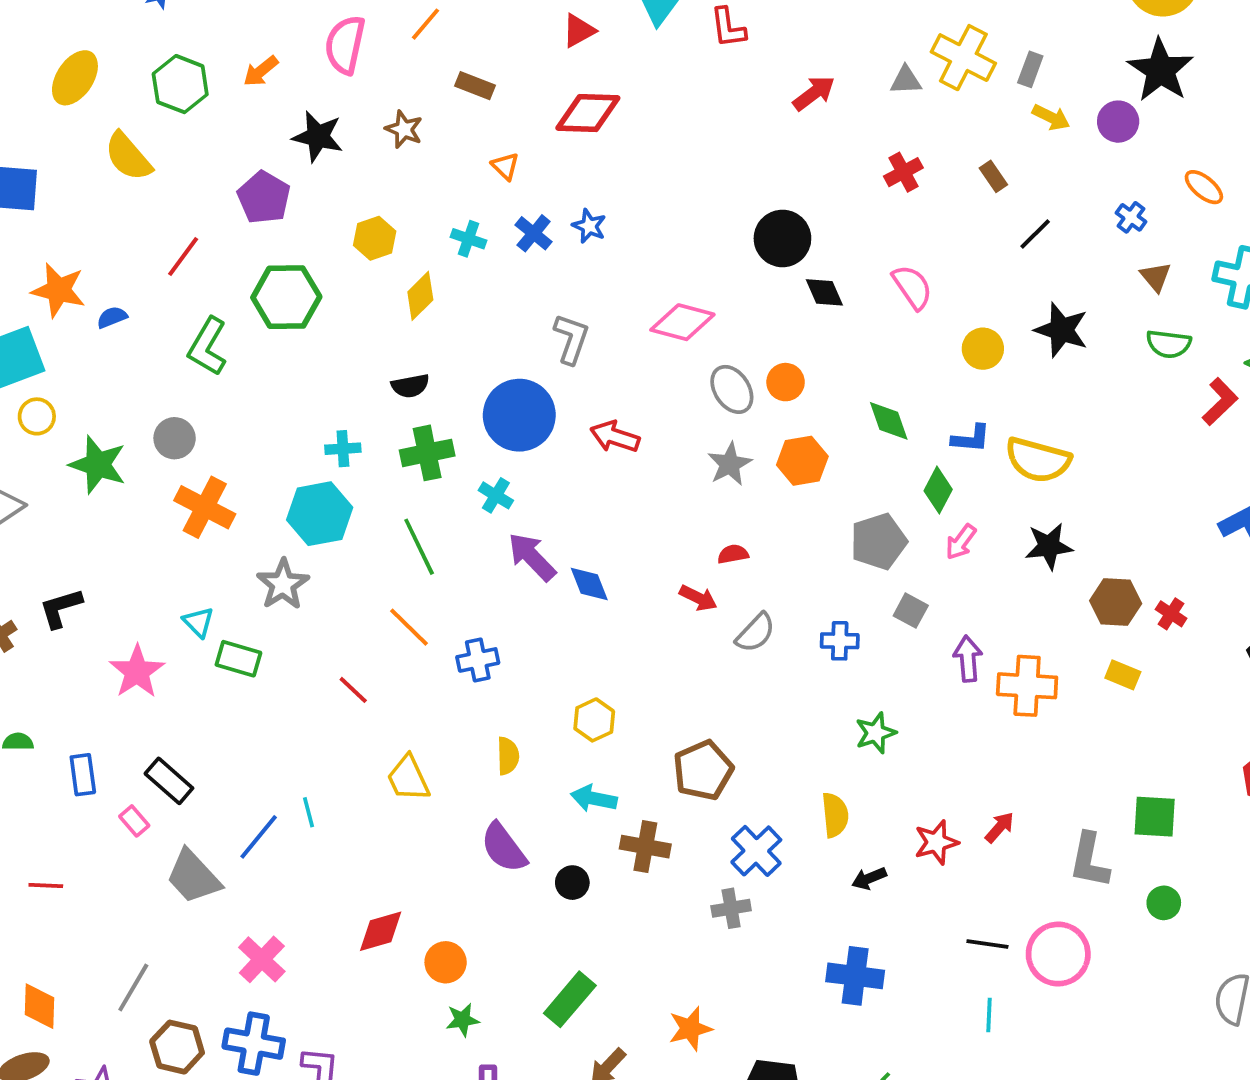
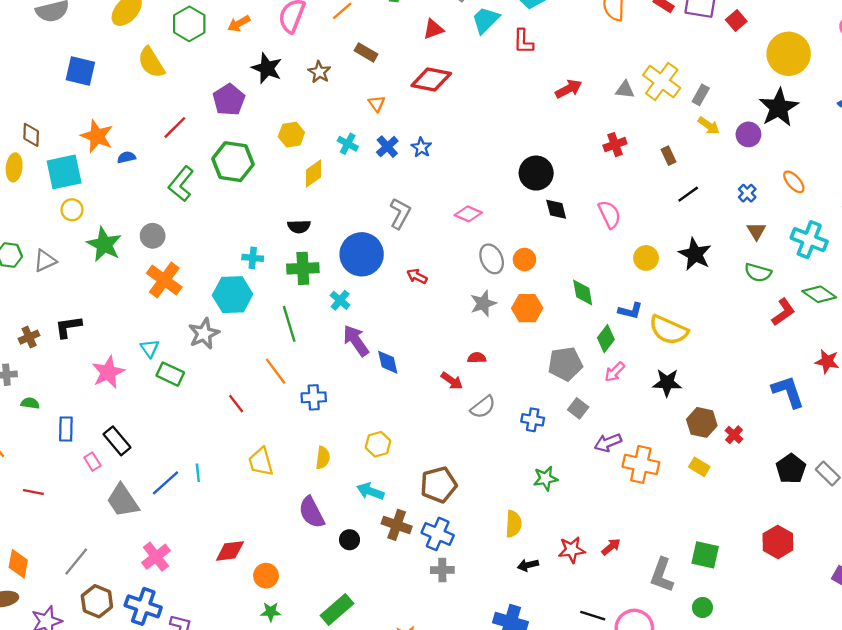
pink diamond: (682, 322) -> (468, 214), size x0.7
red arrow: (615, 437) -> (417, 276), size x0.7
purple arrow: (968, 659) -> (608, 443), turned -116
blue cross: (756, 851) -> (438, 534), moved, turned -32

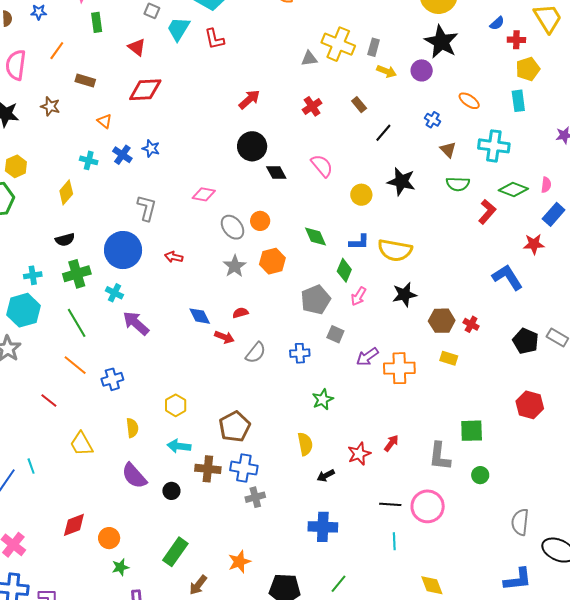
red triangle: (433, 29) -> (137, 47), turned -48
red arrow: (569, 89) -> (249, 99), moved
yellow hexagon: (291, 135) -> (16, 166), moved
blue diamond: (388, 362) -> (200, 316), moved

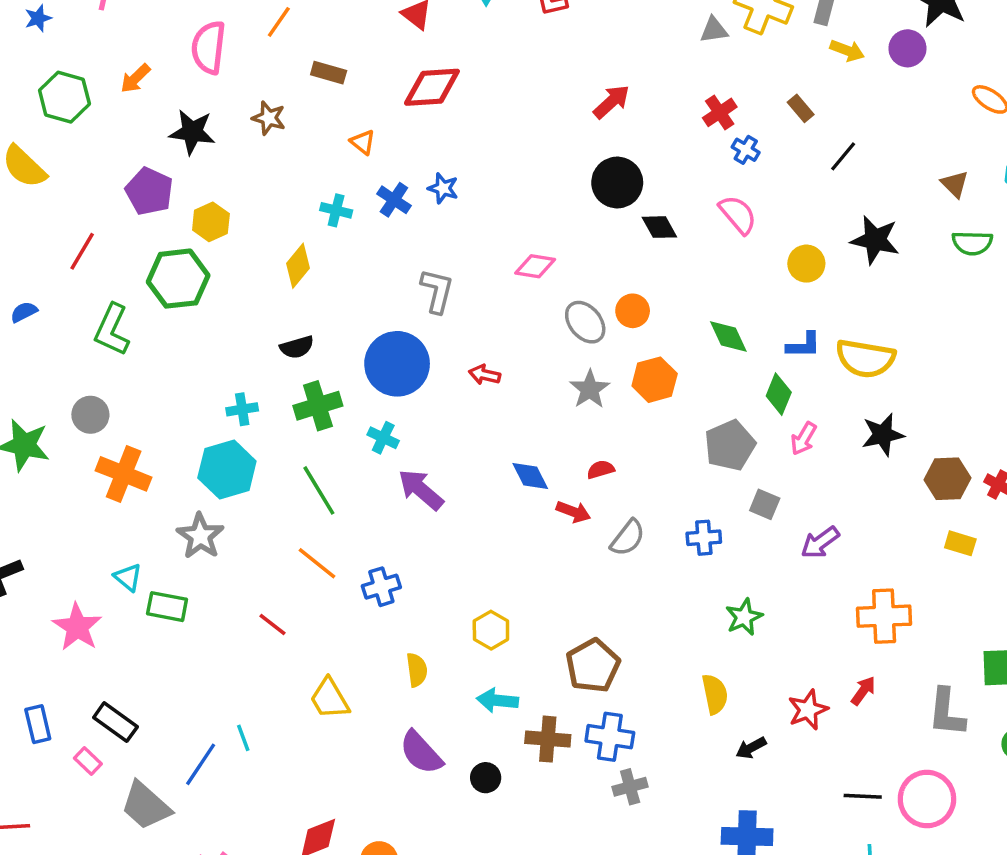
blue cross: (433, 120) -> (746, 150), moved
orange cross: (399, 368) -> (884, 616), moved

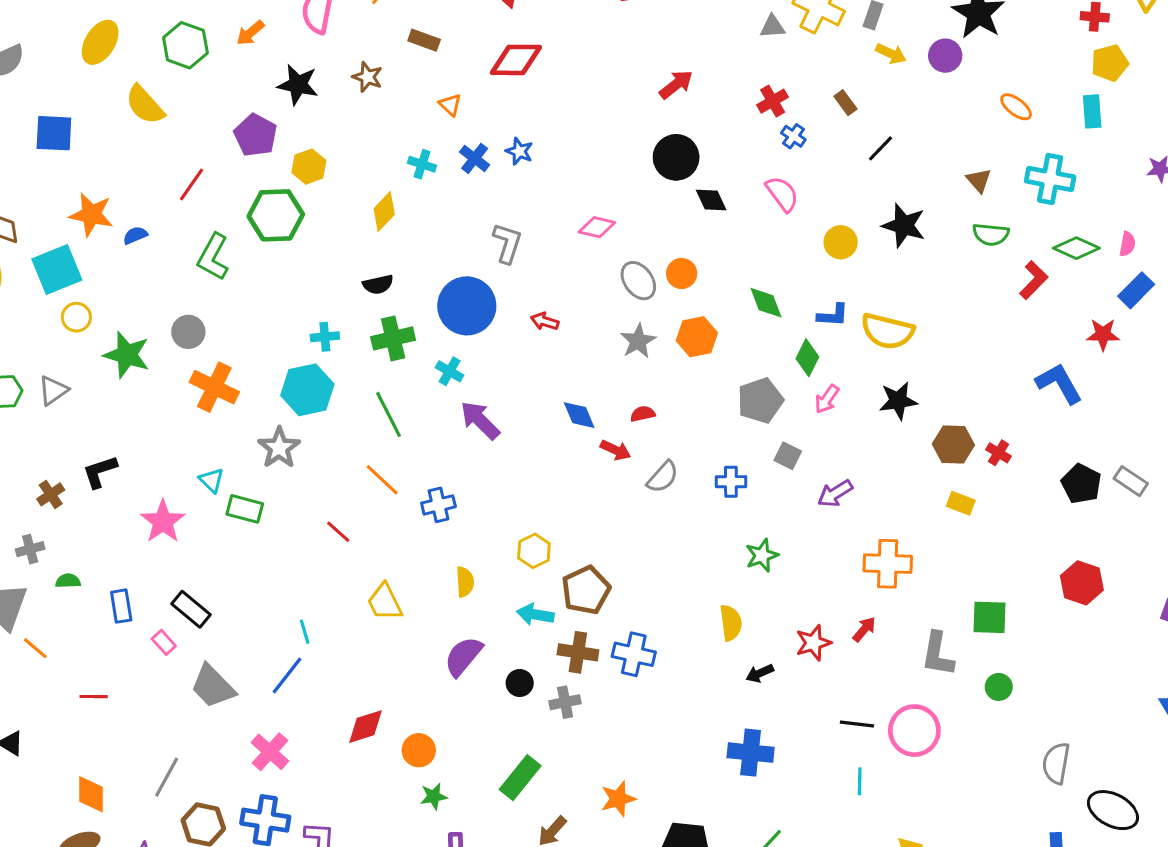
brown pentagon: (593, 666) -> (586, 590), moved
purple semicircle: (421, 753) -> (463, 656), turned 78
blue line: (201, 764) -> (287, 675), moved
gray cross: (630, 787) -> (565, 702), moved

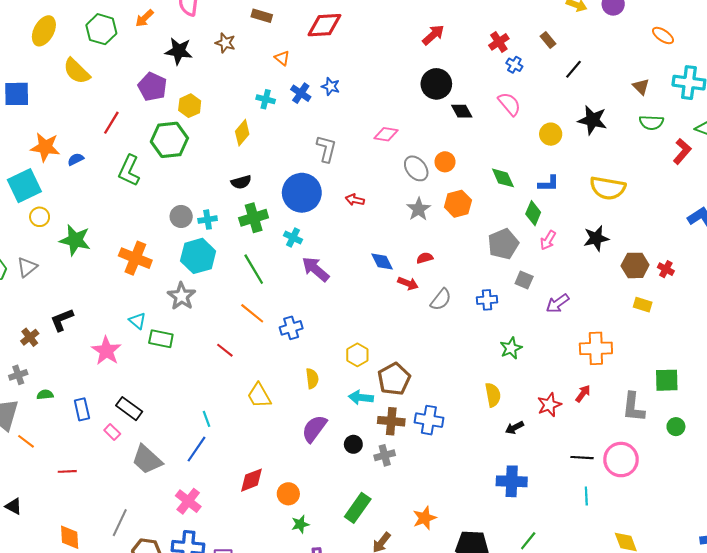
yellow semicircle: (887, 331) -> (608, 188), moved
gray circle: (188, 332) -> (181, 216), moved

